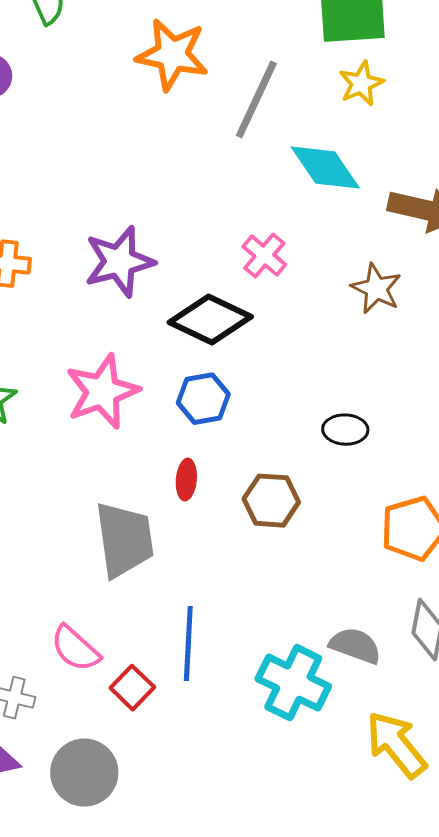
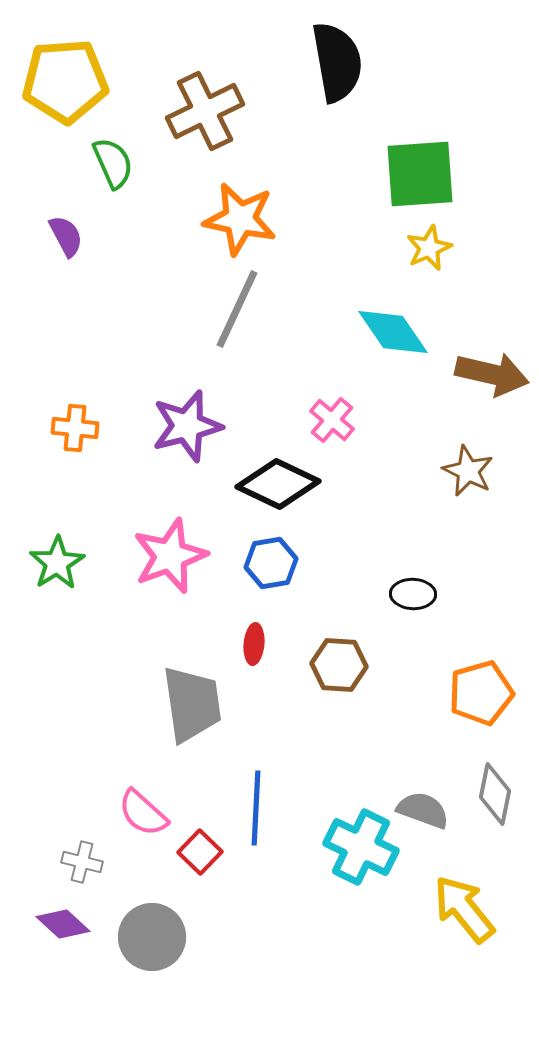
gray line: (256, 100) -> (237, 309), moved
brown star: (376, 289) -> (468, 471), moved

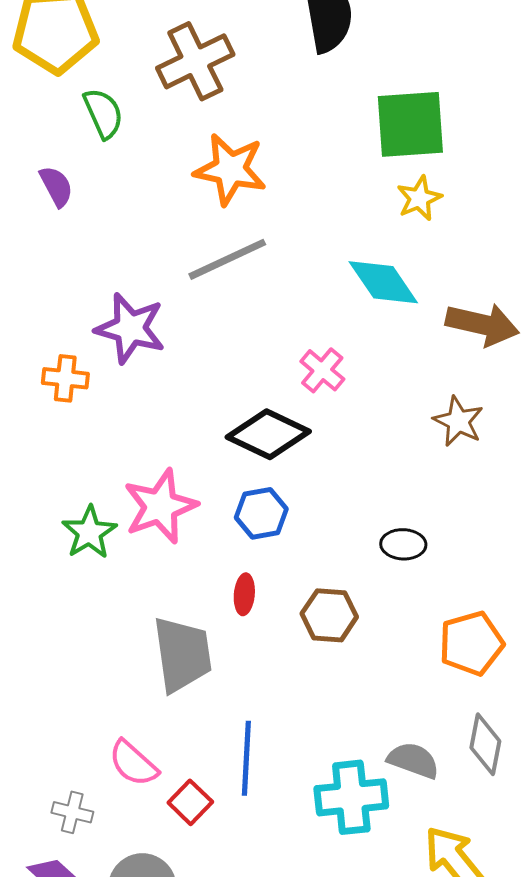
gray line: (237, 309) -> (227, 259), turned 40
purple star: (187, 426) -> (130, 328), moved, turned 30
green star: (57, 563) -> (89, 532), moved
cyan cross: (361, 847) -> (351, 797), turned -32

